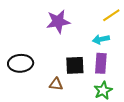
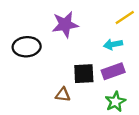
black ellipse: (21, 63) -> (27, 47), moved
purple rectangle: (101, 63) -> (113, 71), turned 66

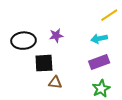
purple star: (65, 25) -> (56, 35), moved, size x0.6
black square: (84, 74) -> (44, 63), moved

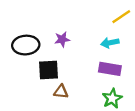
purple rectangle: (99, 62) -> (110, 69), turned 30

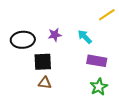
cyan arrow: (110, 43) -> (85, 37), moved, turned 56
brown triangle: (61, 92) -> (45, 83), moved

